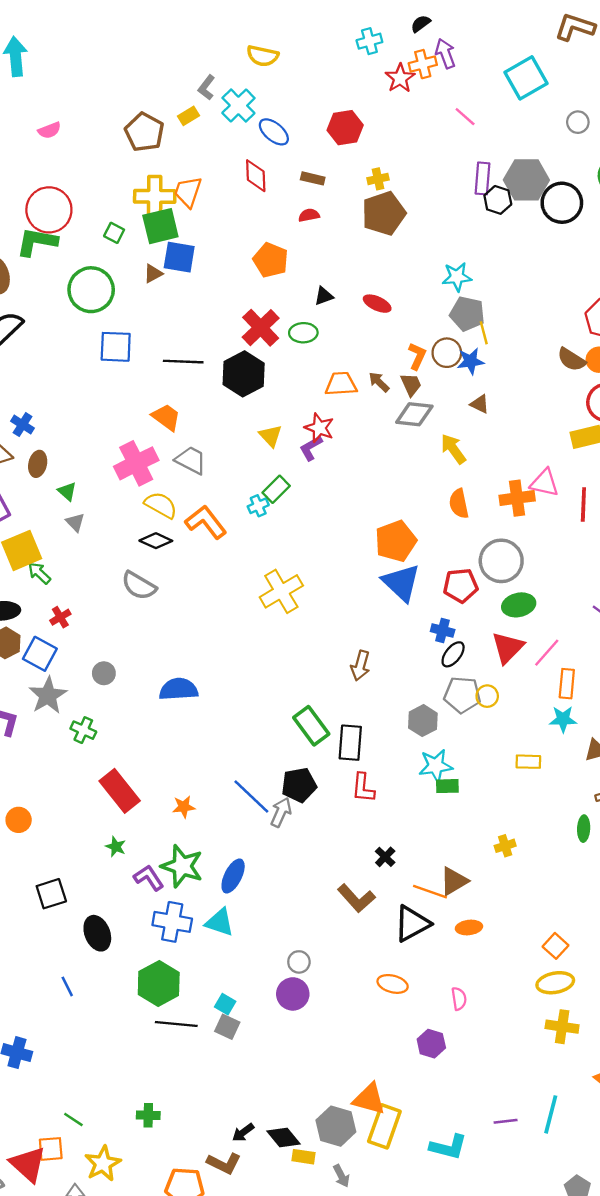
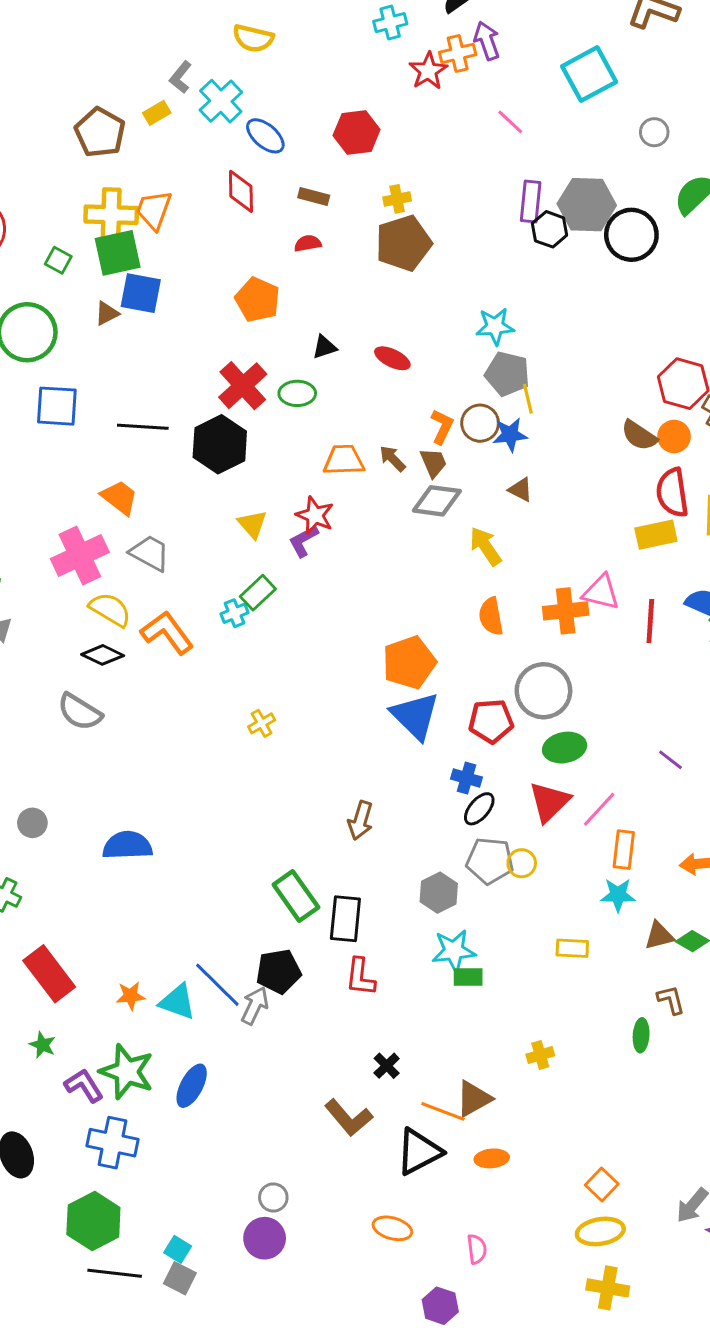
yellow cross: (281, 591) -> (262, 723), size x0.5
cyan triangle: (220, 922) -> (177, 1002), moved

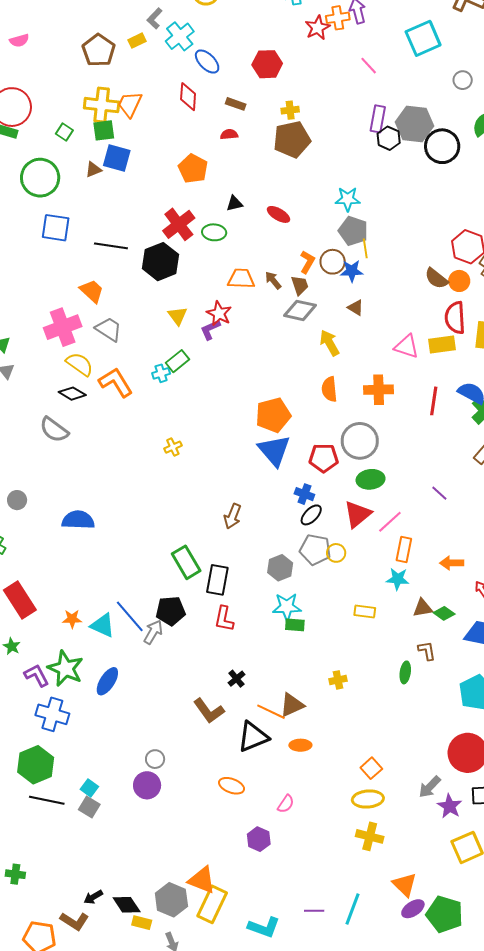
green square: (118, 253) -> (104, 130), size x0.7
pink triangle: (601, 592) -> (407, 347), moved
pink semicircle: (477, 1249) -> (286, 804), turned 36

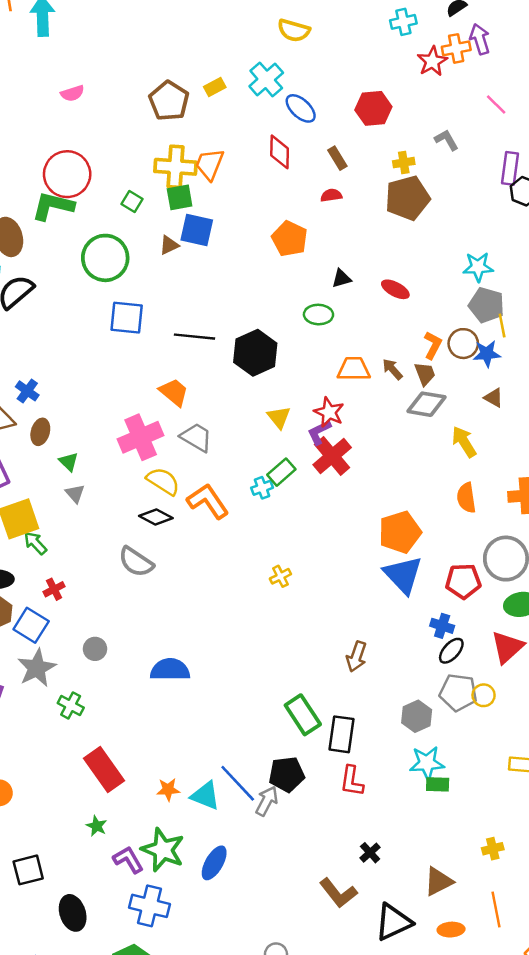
gray L-shape: (155, 18) -> (446, 140), moved, turned 110
brown rectangle: (236, 104) -> (337, 158), turned 42
red cross: (179, 224) -> (332, 456), moved
orange line: (271, 712) -> (496, 910), moved, turned 56

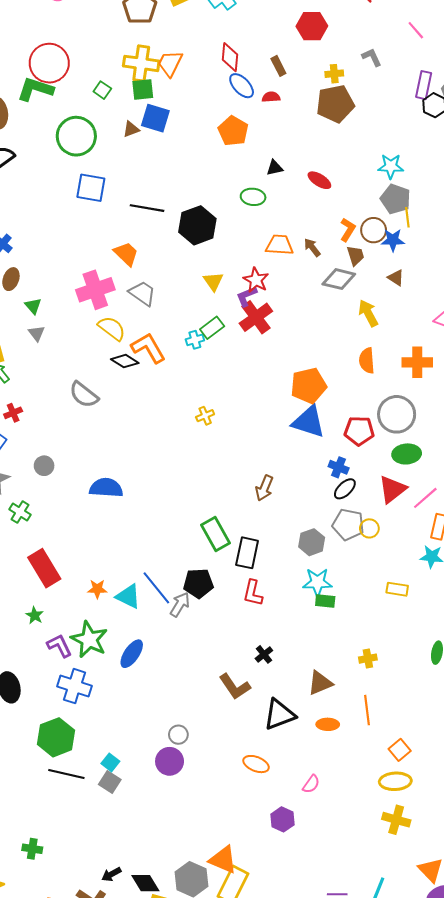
blue ellipse: (301, 108) -> (242, 86), moved
brown trapezoid: (425, 374) -> (356, 256), moved
black diamond: (156, 517) -> (125, 361), moved
blue triangle: (403, 575) -> (309, 422), turned -33

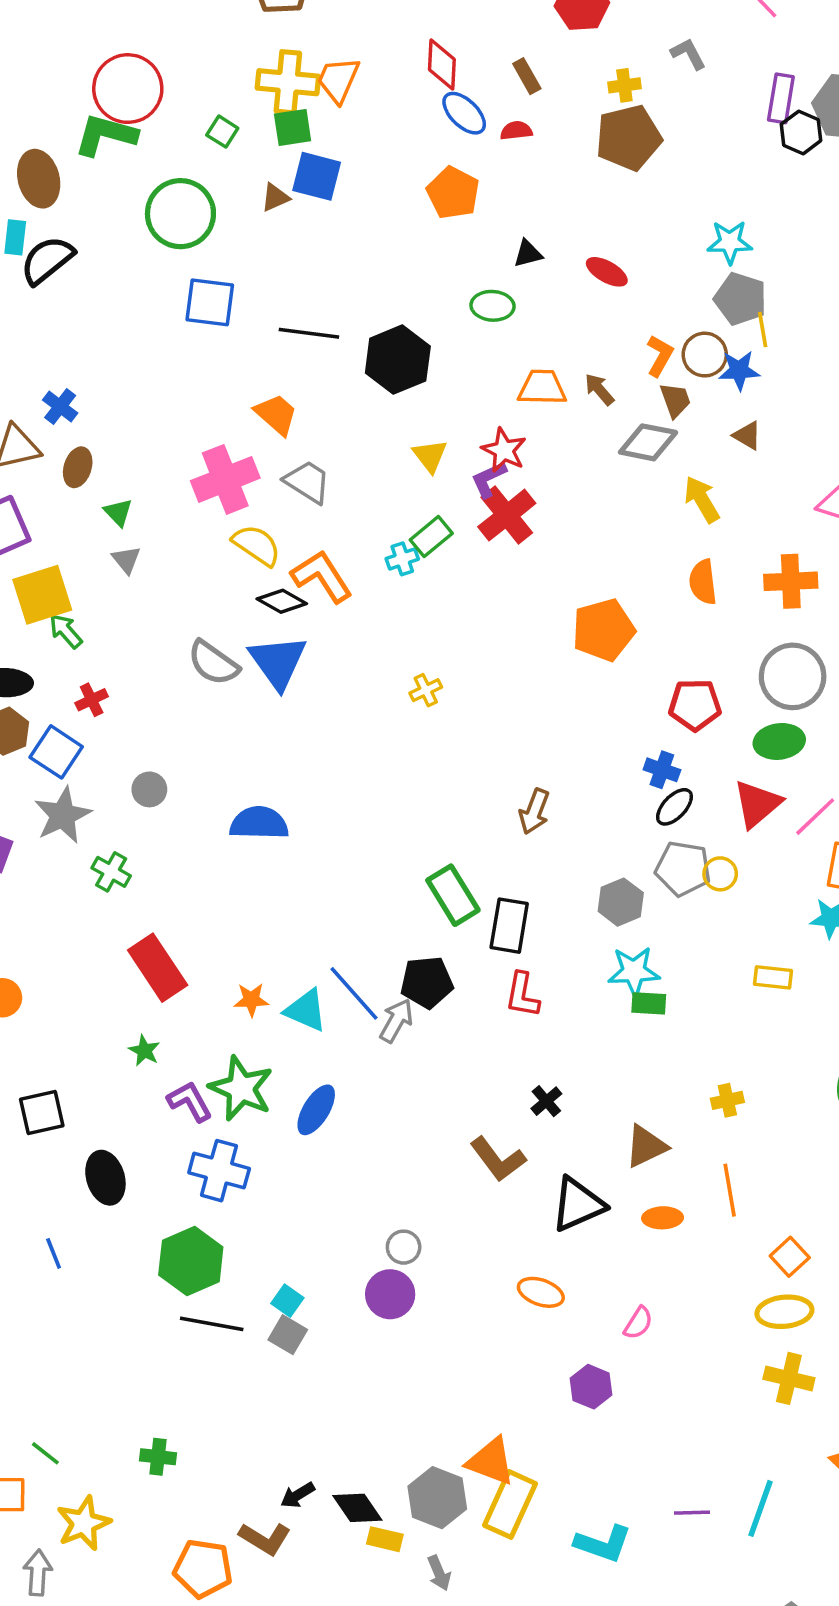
gray circle: (397, 414) -> (793, 676), moved
blue triangle: (309, 422) -> (278, 662), moved, turned 39

